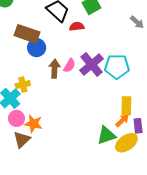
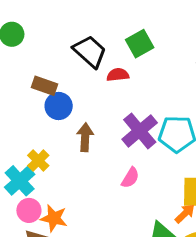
brown rectangle: (27, 34) -> (45, 86), size x0.7
pink semicircle: (69, 66) -> (130, 178), moved
yellow cross: (23, 85) -> (38, 161), turned -32

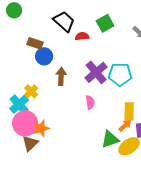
green square: (140, 44) -> (105, 23), moved
pink semicircle: (130, 178) -> (90, 102), turned -40
pink circle: (29, 210) -> (25, 123), size x1.6
orange star: (54, 218) -> (41, 128), turned -30

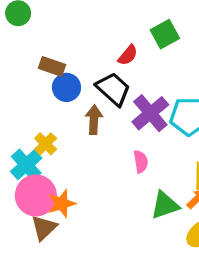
black trapezoid: (64, 21) -> (113, 89), moved
red semicircle: (82, 36) -> (128, 55), turned 136
green triangle: (110, 139) -> (165, 205), moved

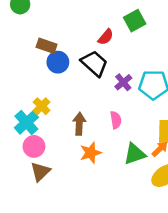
purple cross: (150, 113) -> (123, 82), size x0.6
brown arrow: (94, 120) -> (79, 124), moved
pink circle: (36, 195) -> (34, 146), size x0.7
orange star: (62, 204) -> (91, 153), moved

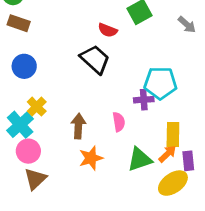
red semicircle: (106, 37) -> (108, 30), turned 72
brown rectangle: (47, 46) -> (19, 23), moved
blue circle: (58, 62) -> (24, 66), moved
purple cross: (123, 82) -> (144, 100), moved, turned 36

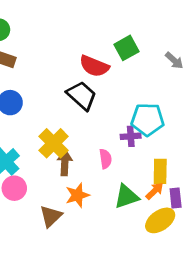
red semicircle: (108, 30) -> (94, 66), size x1.5
yellow cross: (37, 107) -> (54, 143), moved, size x1.5
brown triangle: (35, 179) -> (51, 216), moved

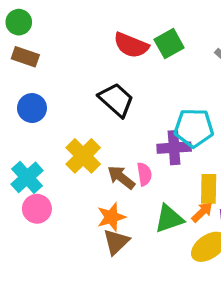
red semicircle: (94, 66) -> (131, 45), moved
purple cross: (131, 136) -> (174, 148), size x1.4
brown arrow: (65, 163) -> (121, 177), moved, turned -55
brown triangle: (51, 216) -> (116, 242), moved

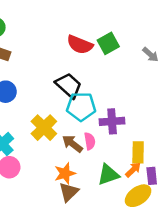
cyan pentagon: (194, 128) -> (81, 107), moved

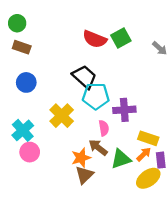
brown arrow: (72, 144) -> (98, 147), moved
yellow rectangle: (138, 152) -> (148, 138), turned -72

